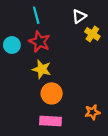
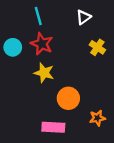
yellow cross: (92, 34) -> (97, 47), moved
orange circle: (52, 93) -> (68, 98), moved

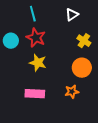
orange circle: (68, 98) -> (82, 68), moved
orange star: (97, 118) -> (72, 92), moved
pink rectangle: (53, 127) -> (35, 94), moved

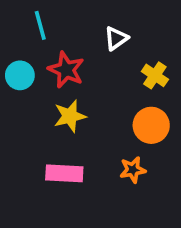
cyan line: (33, 14) -> (40, 25), moved
white triangle: (72, 15) -> (116, 38), moved
yellow star: (38, 63) -> (70, 116), turned -30

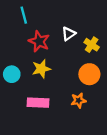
white triangle: (116, 38) -> (69, 34), moved
cyan circle: (20, 75) -> (12, 74), moved

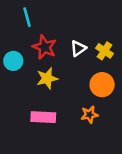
white triangle: (69, 34) -> (78, 48), moved
cyan circle: (12, 74) -> (13, 61), moved

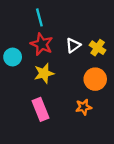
cyan line: (27, 17) -> (39, 17), moved
pink rectangle: (43, 117) -> (41, 109), turned 65

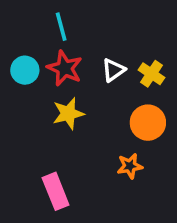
cyan circle: (13, 57) -> (25, 70), moved
pink rectangle: (41, 109) -> (56, 191), moved

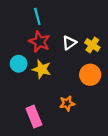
cyan circle: (25, 70) -> (19, 64), moved
yellow star: (68, 114) -> (42, 69), turned 30
orange star: (130, 166) -> (67, 103), moved

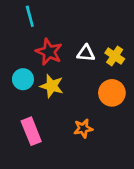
cyan line: (37, 16) -> (30, 16), moved
white triangle: (69, 43) -> (86, 53), turned 40
pink rectangle: (34, 117) -> (31, 131), moved

